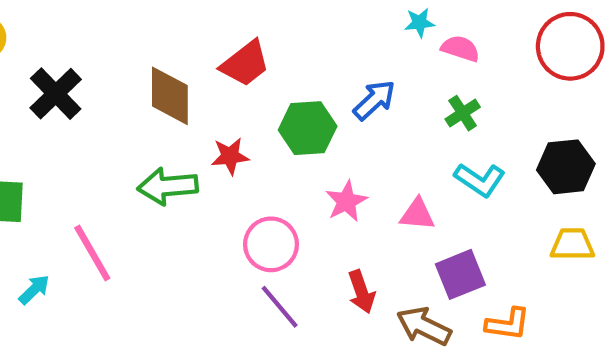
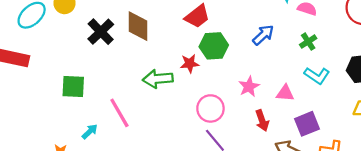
brown diamond: (170, 96) -> (138, 26), moved
green hexagon: (308, 128) -> (214, 46), moved
red arrow: (361, 292) -> (262, 121), moved

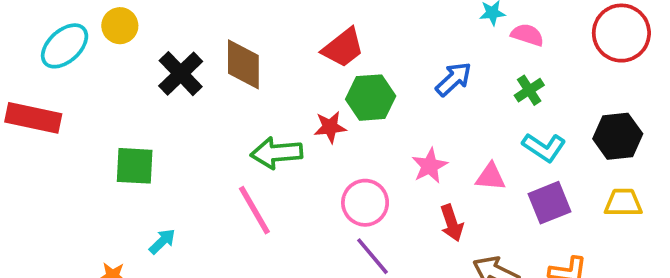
pink line: (119, 113) -> (254, 210), moved
purple square: (307, 124) -> (549, 203), moved

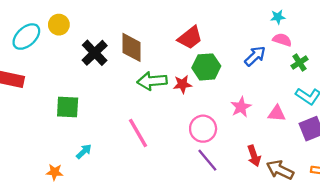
pink semicircle: (527, 35) -> (282, 40), moved
green arrow: (277, 153) -> (152, 81), moved
red arrow: (452, 223) -> (254, 156), moved

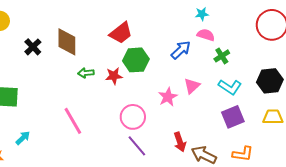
black cross: (95, 53) -> (33, 47), size x0.7
green arrow: (152, 81) -> (86, 73), size x0.6
pink triangle: (277, 114) -> (192, 86), moved, turned -48

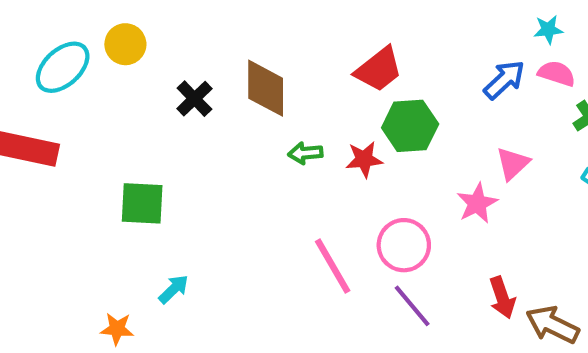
blue arrow: (181, 50) -> (504, 80), moved
pink triangle: (192, 86) -> (513, 164), moved
pink line: (73, 121) -> (333, 266), moved

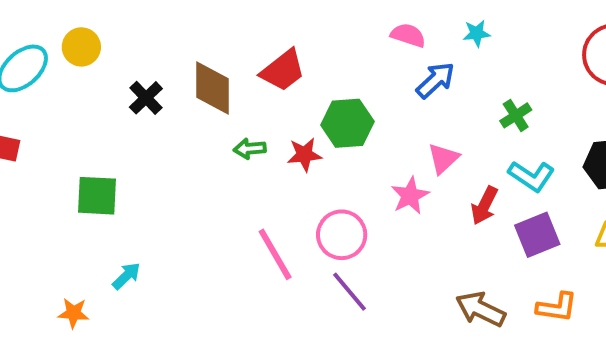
red trapezoid: (379, 69) -> (283, 70), moved
pink semicircle: (557, 74) -> (408, 35), moved
red arrow: (502, 297) -> (484, 205), moved, turned 45

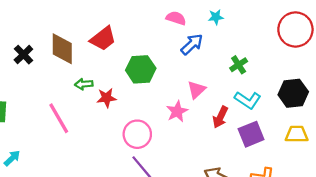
red star: (304, 155) -> (107, 98), moved
pink line: (275, 254) -> (59, 118), moved

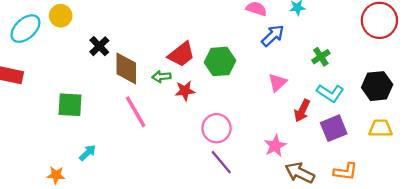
red trapezoid: (103, 39) -> (181, 54), moved
brown diamond: (62, 49) -> (126, 68), moved
pink star: (177, 111) -> (275, 146), moved

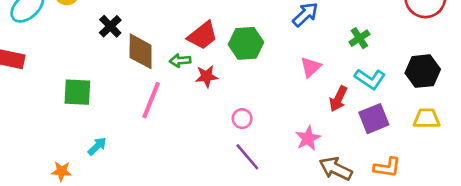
pink line: (136, 112) -> (151, 100), turned 52
pink circle: (217, 128) -> (242, 119), size x0.6

